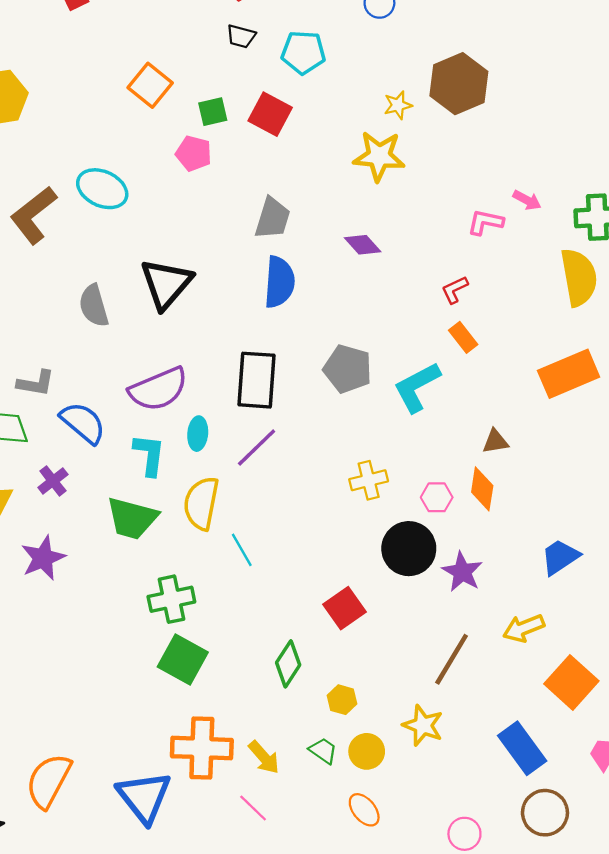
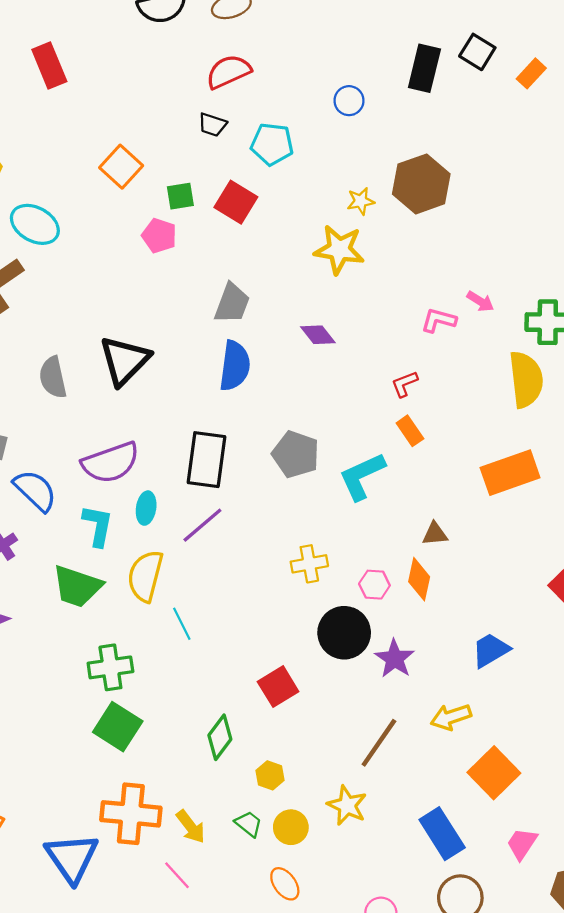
cyan ellipse: (102, 189) -> (35, 224), moved

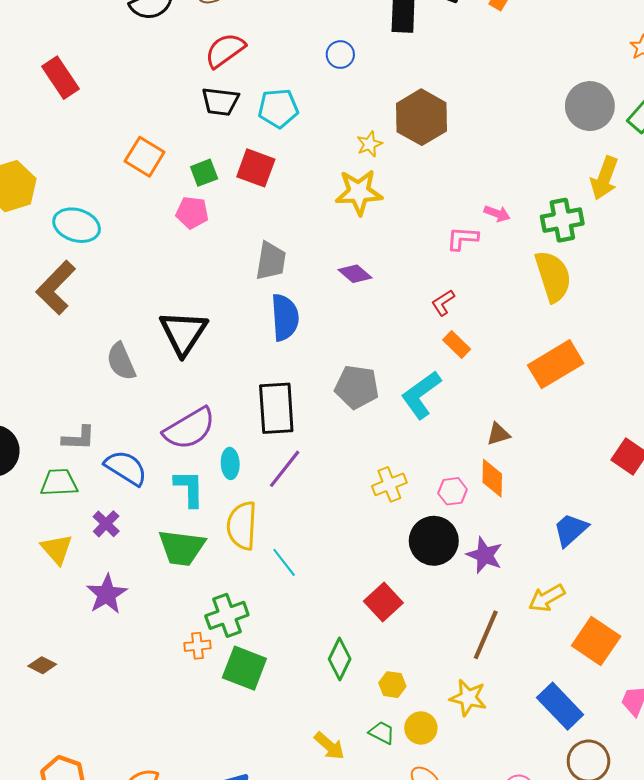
black trapezoid: (212, 125) -> (220, 102), size x1.4
orange cross: (131, 814) -> (198, 646), moved, size x0.5

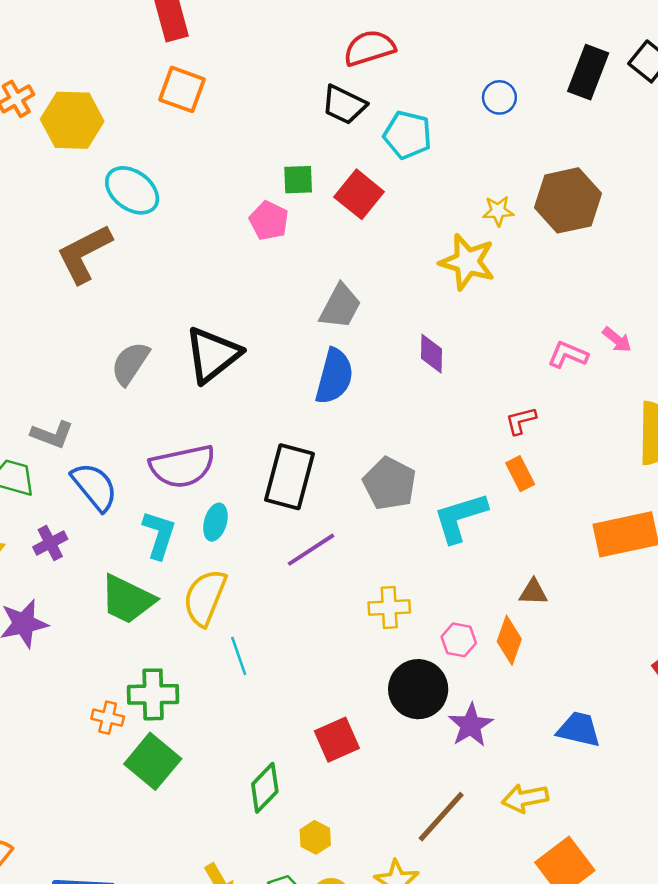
orange square: (145, 157) -> (182, 89), moved, turned -30
purple diamond: (355, 274) -> (431, 354), turned 32
gray semicircle: (121, 361) -> (130, 363), turned 39
purple line: (285, 469) -> (311, 550), moved
blue trapezoid: (571, 530) -> (579, 729), turned 36

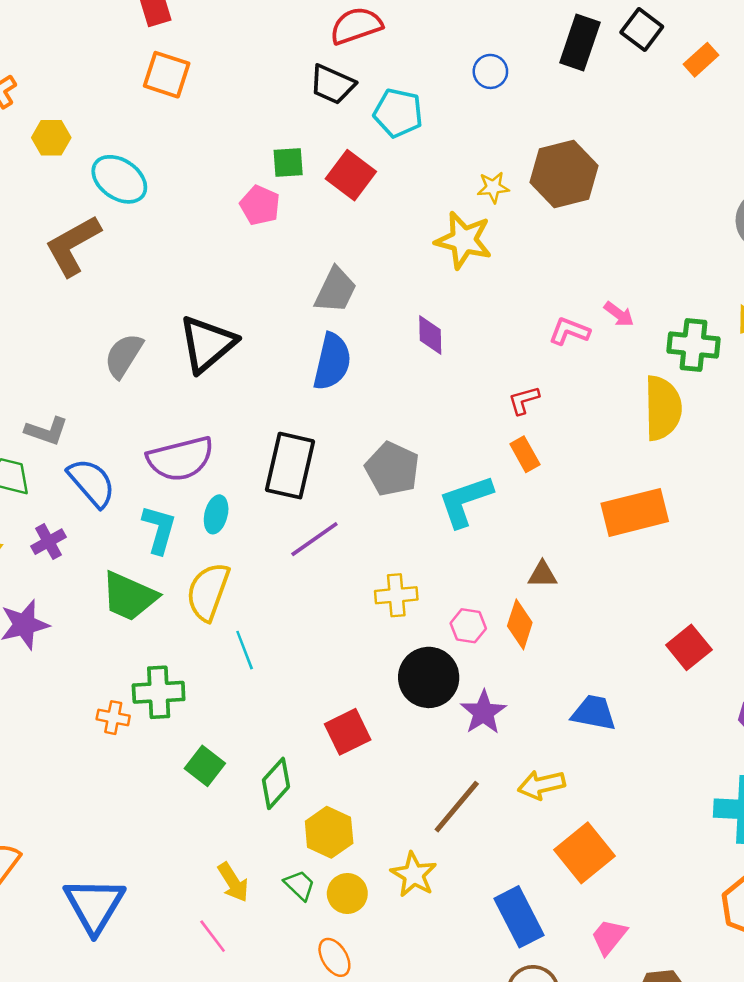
yellow hexagon: (72, 120) -> (51, 138), moved, size x0.6
green square: (153, 761) -> (205, 766), moved, size x0.7
yellow hexagon: (315, 837) -> (329, 832), size x1.5

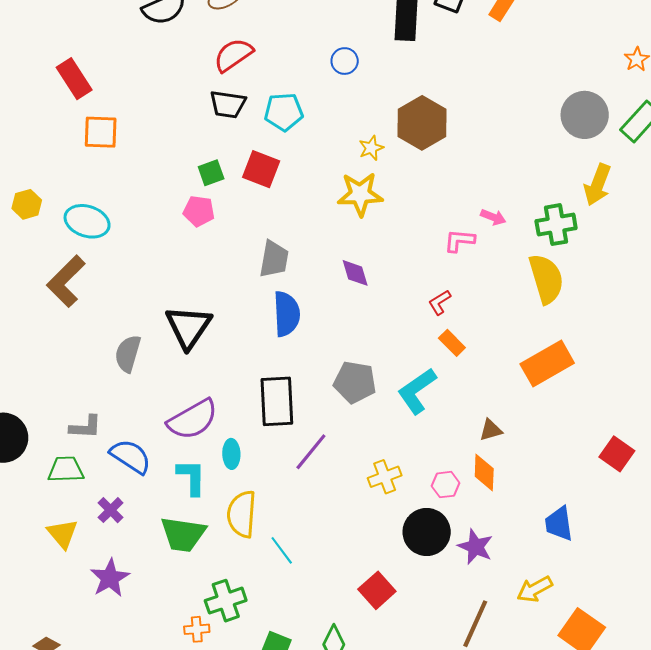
blue trapezoid: (594, 713) -> (559, 524), turned -93

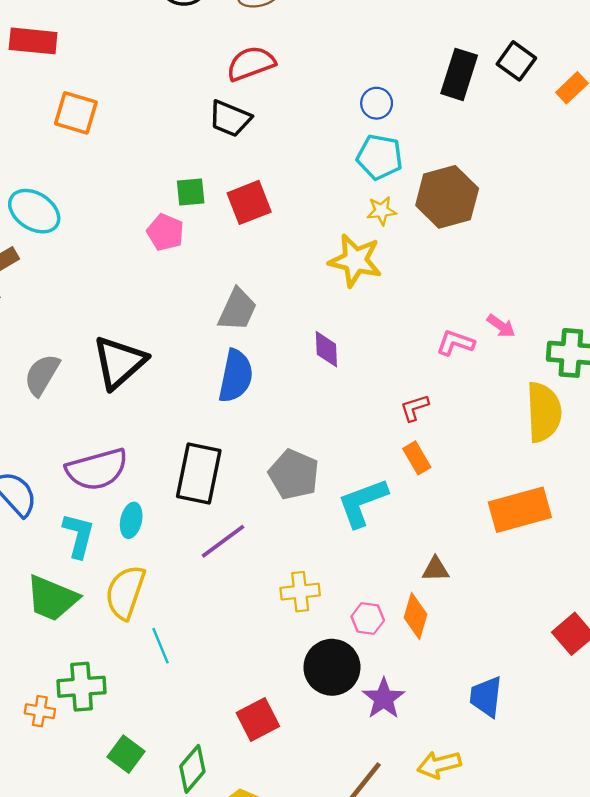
red rectangle: (74, 79) -> (33, 41), moved, turned -66
cyan pentagon: (284, 112) -> (380, 157), moved
red square: (261, 169) -> (249, 202), turned 33

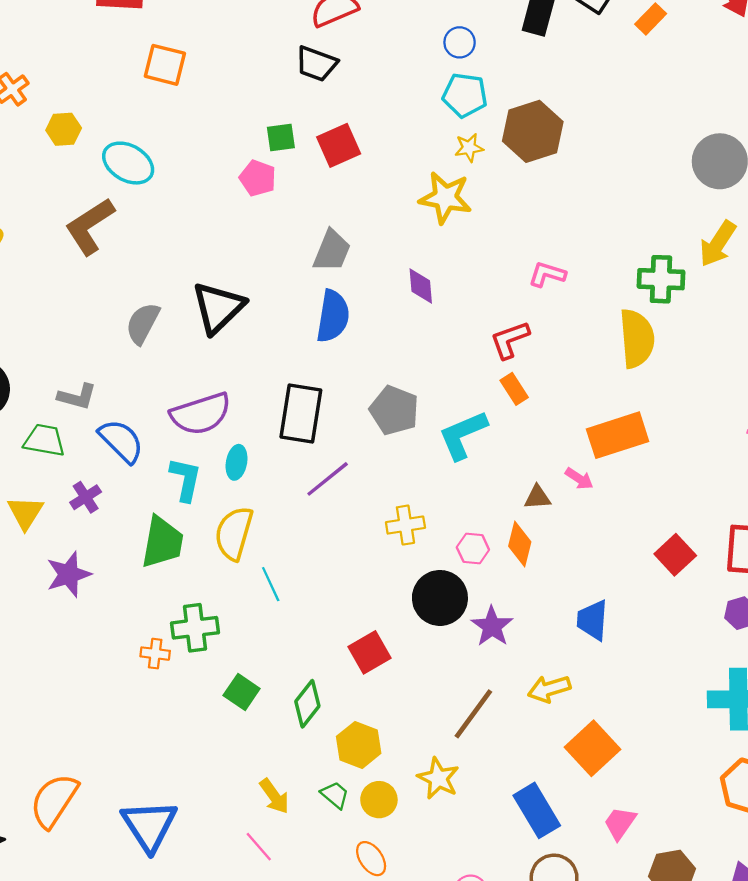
pink arrow: (501, 326) -> (579, 479), moved
red L-shape: (415, 408) -> (510, 340), size x1.4
green trapezoid: (52, 598) -> (162, 542), turned -100

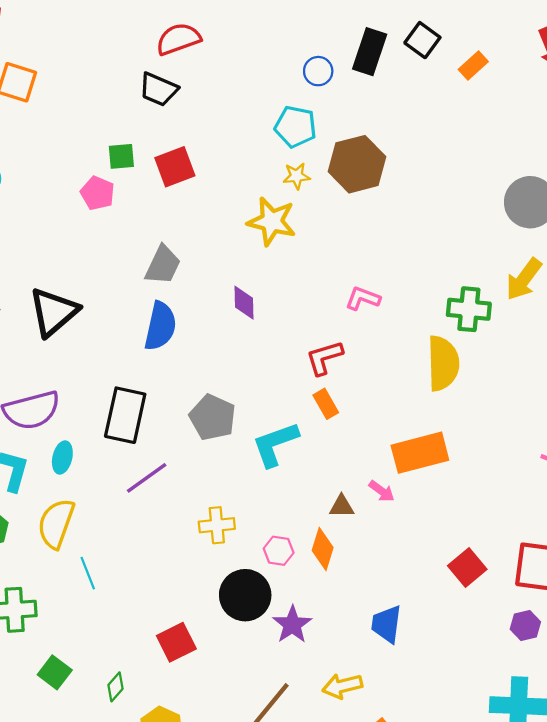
blue circle: (460, 42) -> (318, 71), moved
green diamond: (307, 704) -> (115, 687), size x0.7

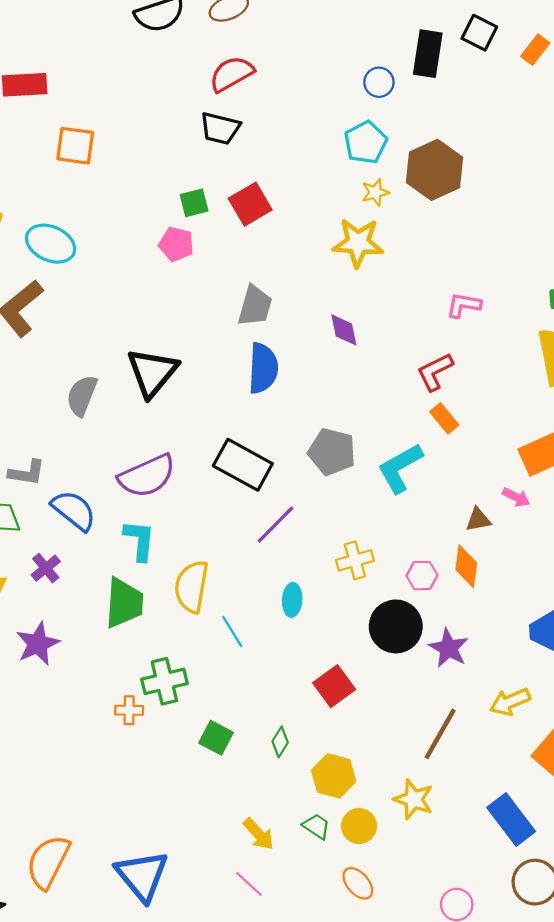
cyan pentagon: (296, 127) -> (366, 142), turned -30
black rectangle: (125, 415) -> (243, 465), turned -64
cyan ellipse: (62, 457) -> (292, 600), moved

